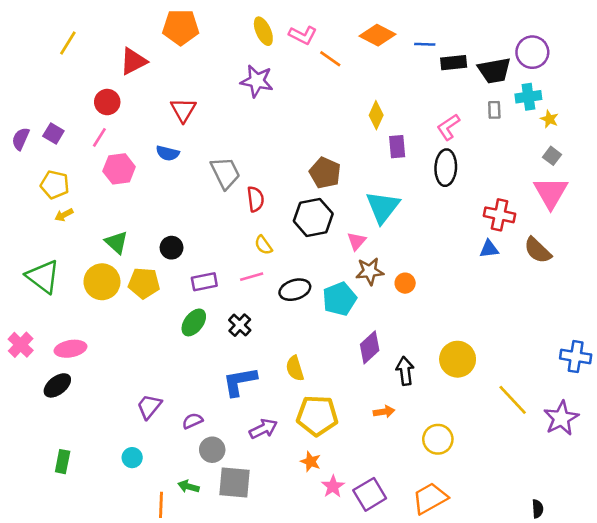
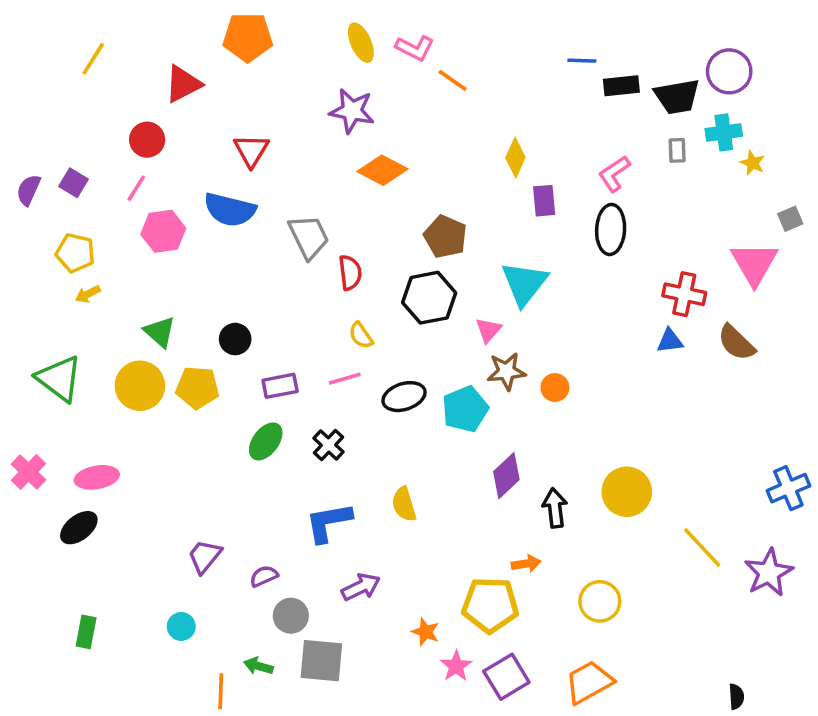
orange diamond: (378, 35) -> (382, 170), moved
blue semicircle: (168, 153) -> (230, 210), size x1.6
gray square: (552, 156) -> (790, 219), moved, turned 30
blue cross: (576, 357) -> (788, 488), turned -32
yellow pentagon: (317, 416) -> (490, 605), moved

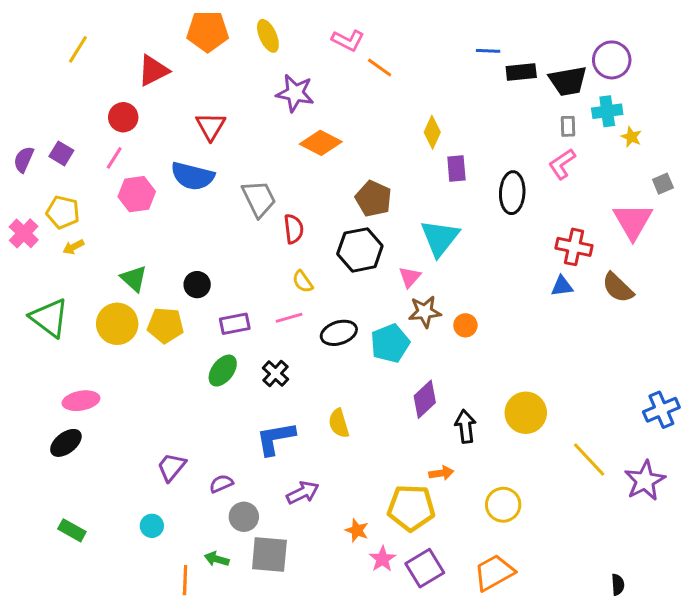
yellow ellipse: (361, 43) -> (268, 36), moved
pink L-shape: (614, 174) -> (562, 164), moved
pink cross: (29, 472) -> (24, 233), moved
green rectangle: (86, 632) -> (72, 530), turned -72

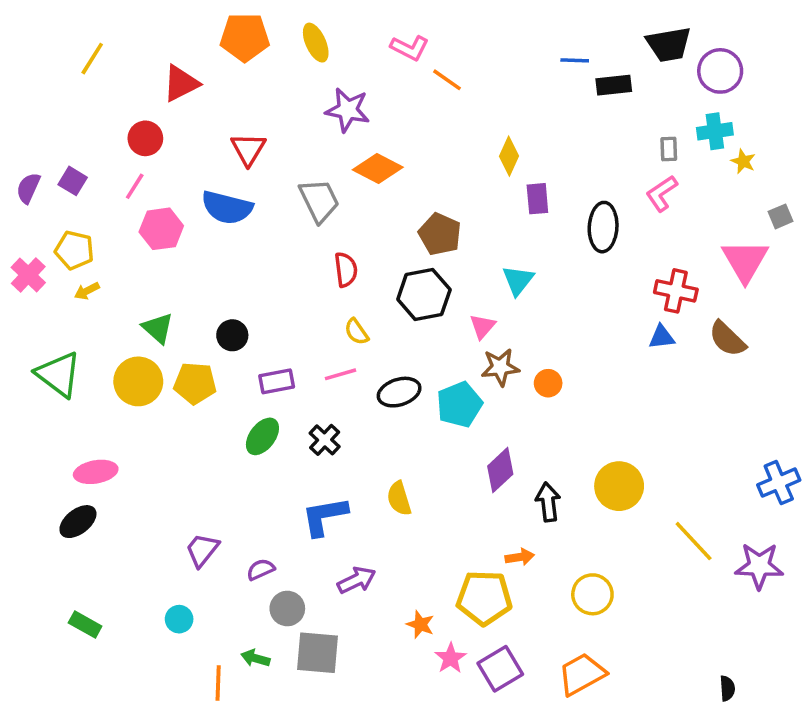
black trapezoid: (568, 81) -> (669, 44), moved
gray trapezoid: (259, 199) -> (319, 200), moved
cyan triangle: (440, 238) -> (518, 280), size x0.7
purple star: (645, 481) -> (759, 566), turned 30

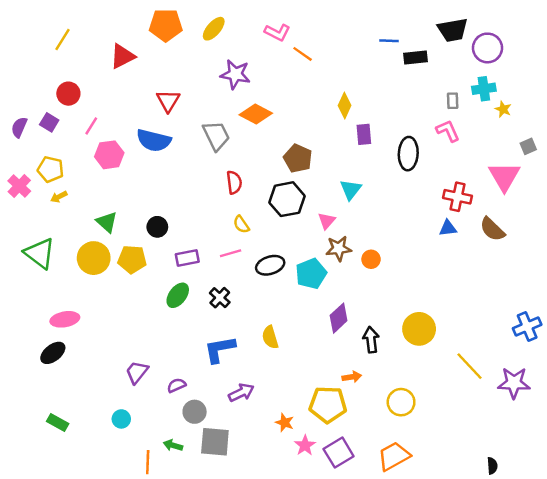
yellow ellipse: (316, 43) -> (214, 29), turned 65
red circle: (145, 138) -> (68, 94), moved
pink L-shape: (662, 193) -> (448, 131), turned 100

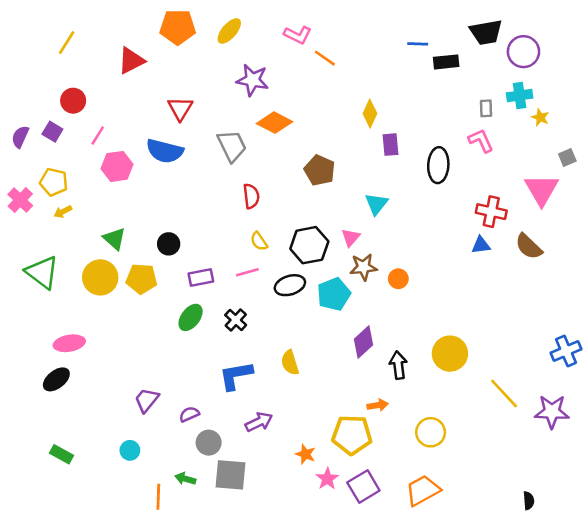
black hexagon: (287, 199) -> (309, 245), moved

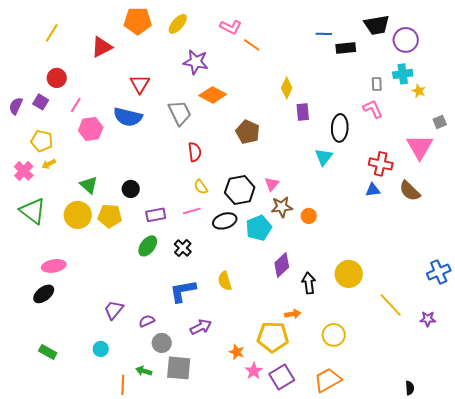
pink cross: (20, 200) -> (24, 171), moved
cyan triangle: (376, 204) -> (324, 157), moved
purple star: (552, 412) -> (428, 319), size x0.6

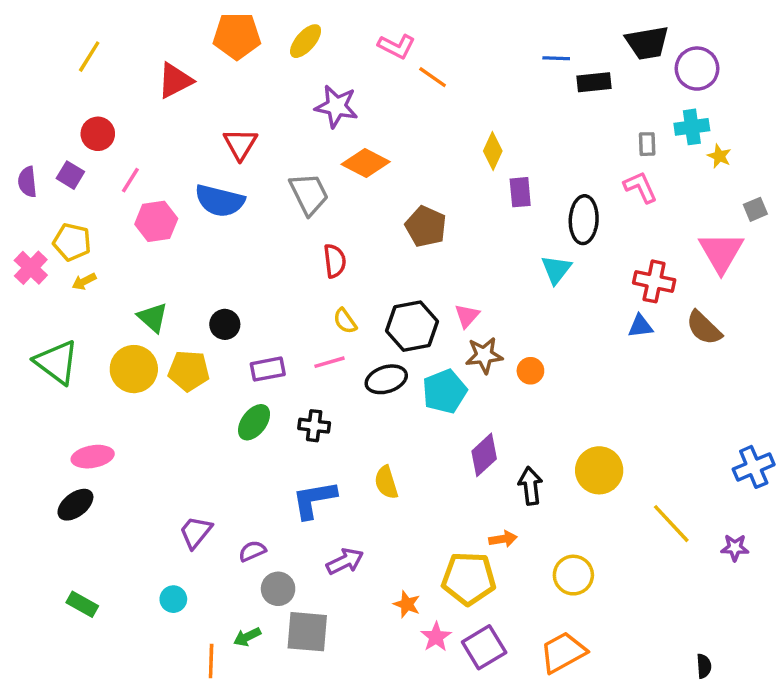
purple semicircle: (16, 106) -> (27, 182), turned -30
pink cross: (24, 171) -> (31, 268), moved
black cross: (183, 248) -> (314, 426), turned -36
green arrow: (144, 371) -> (247, 637), turned -42

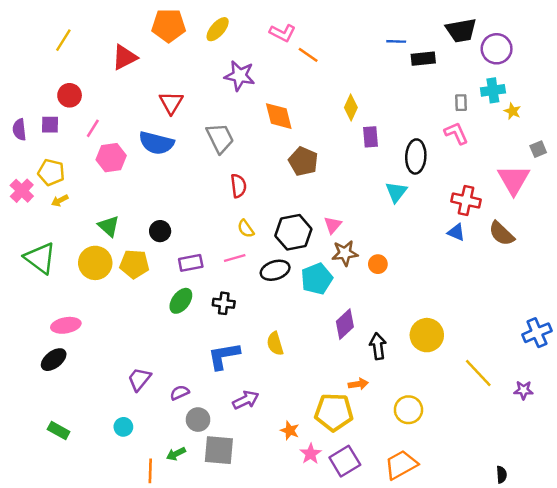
orange diamond: (366, 163) -> (279, 116), moved, turned 48
purple square: (70, 175) -> (50, 125), turned -30
blue triangle: (640, 326) -> (456, 232), turned 30

